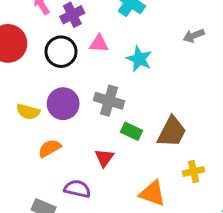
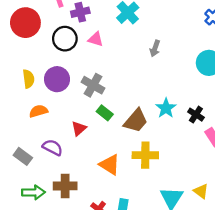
gray arrow: (194, 36) -> (155, 48), moved, turned -63
cyan star: (139, 59) -> (166, 108), moved
yellow semicircle: (28, 112) -> (29, 79), turned -126
yellow cross: (194, 171) -> (145, 155), size x1.5

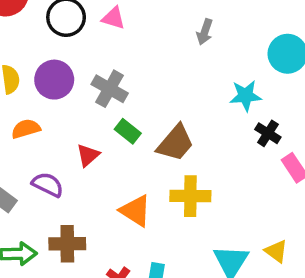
cyan star: (166, 108) -> (246, 96), moved, turned 30

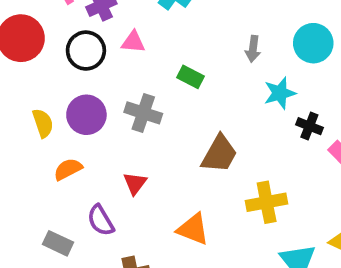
gray arrow: (205, 32) -> (253, 49), moved
green rectangle: (128, 131) -> (191, 77), moved
purple semicircle: (48, 185) -> (101, 220), turned -136
yellow cross: (190, 196) -> (267, 202), moved

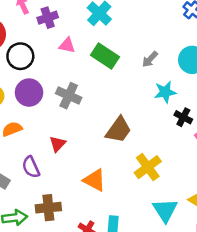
gray arrow: (253, 49) -> (150, 59), turned 30
black circle: (86, 51) -> (20, 56), moved
green rectangle: (191, 77) -> (105, 56), moved, size x1.5
yellow cross: (267, 202) -> (148, 167), turned -32

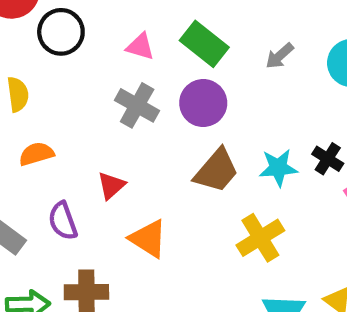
pink triangle: (67, 45) -> (140, 47), moved
cyan star: (165, 92) -> (278, 168), moved
purple circle: (29, 93) -> (203, 103), moved
orange triangle: (95, 180) -> (148, 239), moved

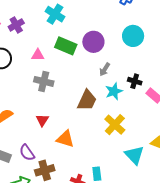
gray arrow: (280, 56) -> (105, 69), moved
purple circle: (203, 103) -> (93, 42), moved
purple semicircle: (63, 221) -> (27, 153), moved

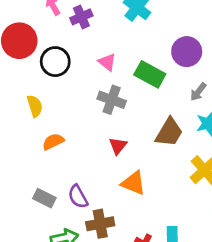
green rectangle: (66, 46) -> (150, 74), moved
pink triangle: (38, 55) -> (107, 62), turned 32
red triangle: (42, 120) -> (118, 146), moved

